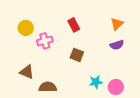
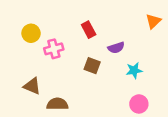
orange triangle: (117, 24) -> (153, 21), moved
purple semicircle: (117, 45) -> (116, 48), moved
cyan star: (96, 82) -> (134, 70), moved

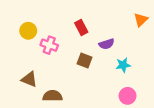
pink cross: (54, 49) -> (49, 45), turned 35

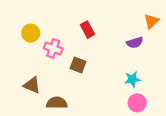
purple semicircle: (107, 44) -> (135, 43), moved
brown square: (84, 61) -> (78, 65), moved
cyan star: (123, 65) -> (132, 79), moved

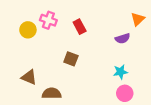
pink cross: (53, 48) -> (48, 20), moved

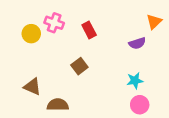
brown square: (71, 59) -> (79, 66), turned 32

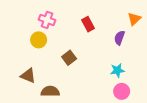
red rectangle: (89, 30) -> (88, 24), moved
yellow circle: (31, 34) -> (39, 40), moved
purple semicircle: (137, 43) -> (120, 38), turned 128

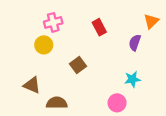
pink cross: (47, 20) -> (53, 22), turned -35
pink circle: (122, 91) -> (117, 103), moved

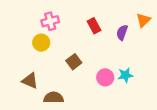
purple semicircle: (135, 43) -> (122, 32), moved
pink circle: (117, 103) -> (105, 77), moved

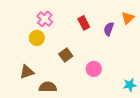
pink cross: (50, 21) -> (45, 19), turned -35
cyan star: (125, 75) -> (130, 85), moved
brown triangle: (30, 81) -> (27, 72), turned -42

